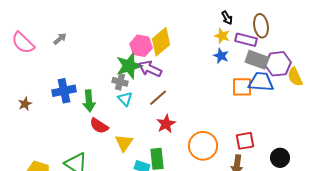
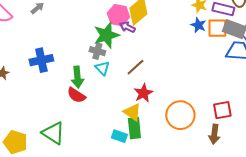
purple arrow: (150, 69) -> (127, 27), moved, size x0.7
orange square: (242, 87) -> (217, 28), moved
green arrow: (89, 101) -> (77, 77), moved
yellow triangle: (124, 143) -> (132, 112), moved, turned -30

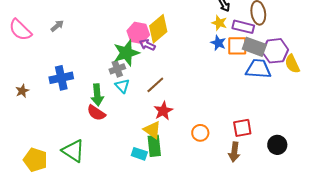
gray cross: (97, 51) -> (117, 69), turned -35
orange circle: (180, 115) -> (200, 133), size x0.6

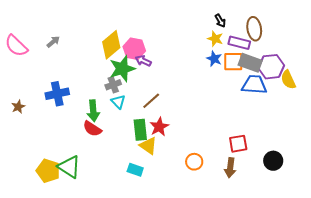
yellow diamond: (158, 29) -> (111, 45), moved
orange circle: (200, 133) -> (194, 162), moved
green rectangle: (154, 146) -> (140, 130), moved
yellow pentagon: (35, 160) -> (48, 171), moved

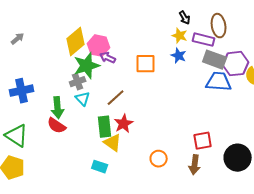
orange square: (233, 62) -> (146, 64), moved
black circle: (273, 161) -> (238, 158), size x1.4
green triangle: (69, 167) -> (17, 136), moved

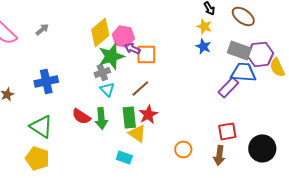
brown ellipse: (219, 26) -> (243, 16), turned -45
purple rectangle: (204, 40) -> (228, 87), moved, turned -60
orange square: (146, 64) -> (146, 54), moved
green arrow: (58, 108) -> (101, 118), moved

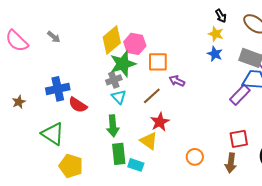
gray arrow: (42, 29) -> (54, 37), turned 80
purple arrow: (132, 48) -> (177, 81), moved
red semicircle: (81, 116) -> (78, 105), moved
green rectangle: (129, 117) -> (119, 154), moved
yellow pentagon: (37, 158) -> (71, 166), moved

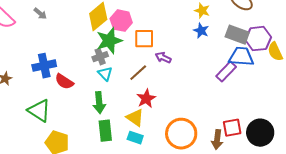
red square: (239, 139) -> (232, 128), moved
orange circle: (195, 157) -> (181, 134), size x1.8
cyan rectangle: (136, 165) -> (135, 138), moved

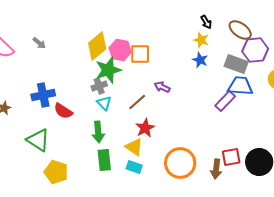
orange square: (144, 39) -> (140, 54), moved
purple hexagon: (258, 39) -> (255, 50), moved

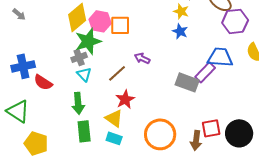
gray rectangle: (236, 64) -> (187, 82), moved

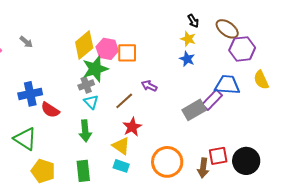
gray rectangle: (187, 82) -> (194, 110), turned -50
green rectangle: (84, 131) -> (83, 171), moved

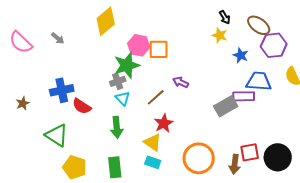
yellow diamond: (84, 45) -> (106, 21), moved
blue star: (187, 59) -> (241, 55), moved
purple rectangle: (212, 100) -> (244, 96), turned 45

